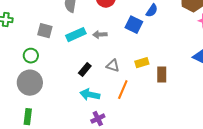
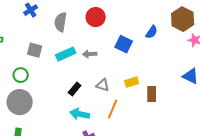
blue semicircle: (152, 11) -> (152, 32), moved

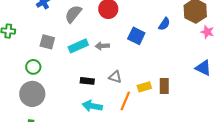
gray semicircle: (61, 22) -> (73, 14), turned 30
yellow rectangle: (132, 82) -> (144, 87), moved
black rectangle: (75, 89) -> (87, 81), turned 56

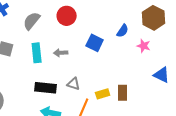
pink star: (207, 32) -> (144, 46), moved
cyan rectangle: (78, 46) -> (37, 53), turned -72
black rectangle: (87, 81) -> (46, 88), size x1.5

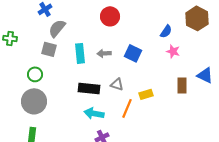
gray semicircle: (32, 21) -> (57, 28), moved
blue square: (95, 43) -> (133, 53), moved
pink star: (144, 46) -> (173, 51), moved
brown rectangle: (123, 93) -> (182, 85), moved

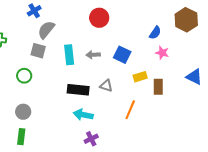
brown rectangle: (182, 85) -> (158, 87), moved
yellow rectangle: (146, 94) -> (140, 77), moved
gray circle: (34, 101) -> (23, 112), moved, size x0.6
orange line: (127, 108) -> (130, 110), moved

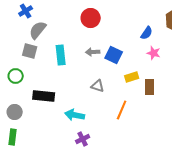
gray arrow: (93, 55) -> (93, 52), moved
black rectangle: (78, 90) -> (44, 96), moved

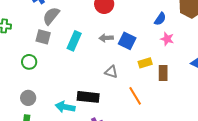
cyan rectangle: (61, 55) -> (74, 41), turned 30
black rectangle: (44, 96) -> (88, 97), moved
orange line: (122, 110) -> (135, 96), turned -54
cyan arrow: (75, 115) -> (65, 107), moved

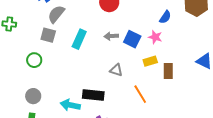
pink star: (167, 39) -> (155, 37), moved

